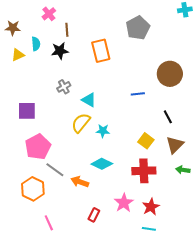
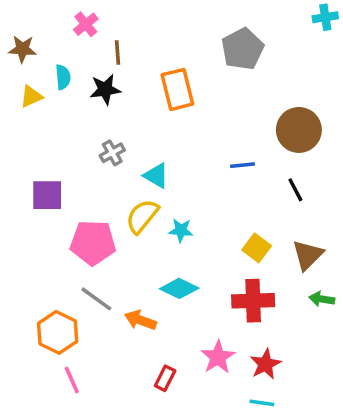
black line: (168, 117) -> (295, 190), moved
pink pentagon: (38, 147) -> (93, 243), moved, turned 30
pink line: (49, 223) -> (72, 380), moved

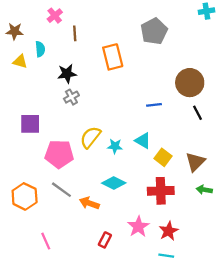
black star: (105, 89) -> (67, 74), moved
yellow triangle: (31, 96) -> (20, 61), turned 40
cyan triangle: (156, 176) -> (143, 141), moved
black line: (295, 190) -> (198, 113), moved
orange hexagon: (58, 332) -> (25, 196), moved

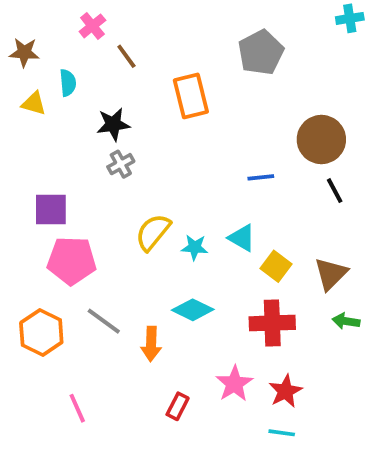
brown line: (75, 33) -> (126, 56), turned -32
pink pentagon: (59, 154) -> (72, 261), moved
orange arrow: (89, 203) -> (151, 344), turned -108

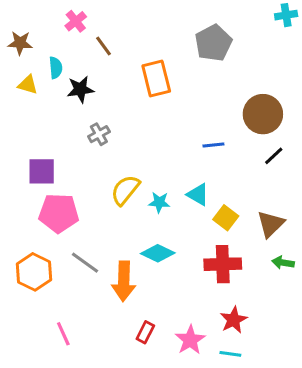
black star: (113, 124) -> (80, 89), moved
black line: (335, 191) -> (274, 156), turned 75
orange arrow: (151, 344) -> (124, 281), size x1.4
pink star: (234, 384) -> (190, 340), moved

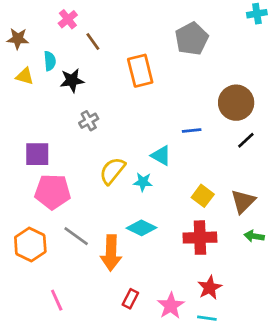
cyan triangle: (198, 195) -> (161, 156), moved

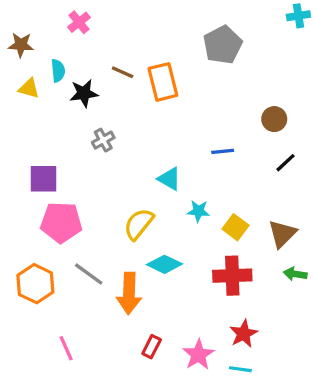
brown line: (93, 41) -> (123, 72), moved, turned -30
brown circle: (236, 103) -> (274, 119), size x0.6
cyan triangle: (161, 156) -> (169, 179), moved
yellow semicircle: (112, 171) -> (139, 224), moved
cyan star: (143, 182) -> (198, 211), moved

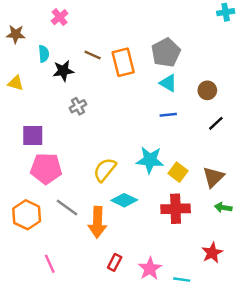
gray pentagon: (223, 45) -> (166, 52), moved
yellow triangle: (29, 88) -> (16, 83), moved
cyan triangle: (169, 179) -> (168, 83), moved
cyan star: (198, 211) -> (150, 160), size x1.6
red star: (244, 334) -> (212, 253), moved

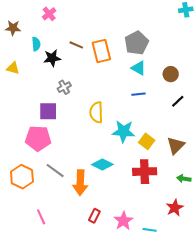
purple square: (33, 136) -> (48, 111), moved
yellow semicircle: (105, 170) -> (96, 112), moved, turned -40
green arrow: (223, 208) -> (184, 179), moved

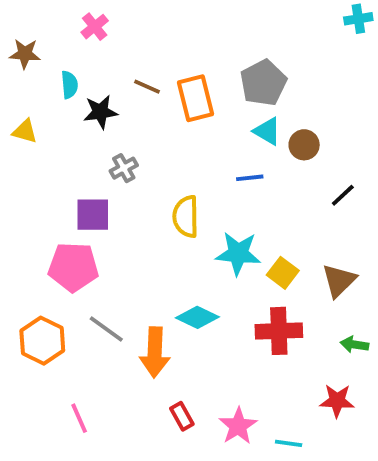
brown circle: (171, 74) -> (304, 145), moved
blue line: (139, 94) -> (250, 178), moved
red star: (175, 208) -> (337, 401), turned 30
red rectangle: (94, 216) -> (182, 416), turned -56

